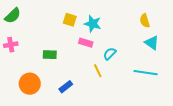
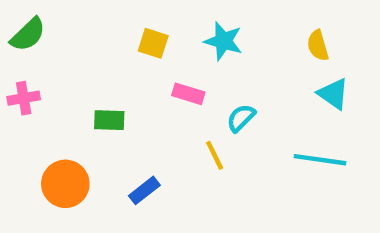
cyan star: (93, 24) -> (223, 41), moved

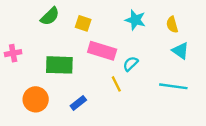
green semicircle: (28, 35) -> (50, 16), moved
cyan star: (223, 41) -> (135, 20), moved
pink rectangle: (188, 94) -> (102, 51), size x1.6
green rectangle: (109, 120) -> (59, 65), size x1.6

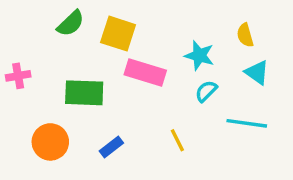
cyan star: (135, 20) -> (199, 56), moved
yellow square: (83, 23) -> (118, 34), size x1.5
cyan semicircle: (131, 64) -> (206, 91), moved
yellow line: (116, 84) -> (177, 140), moved

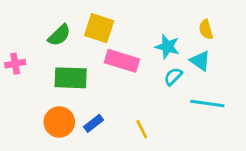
green semicircle: (71, 23) -> (59, 35), moved
cyan triangle: (257, 72) -> (200, 61), moved
yellow line: (177, 140) -> (142, 129), moved
orange circle: (50, 142) -> (59, 122), moved

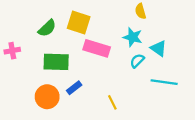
yellow semicircle: (206, 29) -> (140, 11), moved
blue rectangle: (93, 123) -> (74, 88), moved

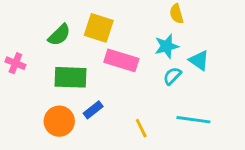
cyan star: (133, 37) -> (167, 46), turned -30
pink cross: (12, 51) -> (15, 63), turned 32
cyan line: (164, 82) -> (193, 120), moved

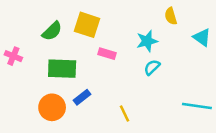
yellow semicircle: (177, 14) -> (171, 16), moved
pink rectangle: (121, 60) -> (107, 54), size x0.6
cyan triangle: (199, 60) -> (202, 37), moved
cyan line: (193, 120) -> (197, 106), moved

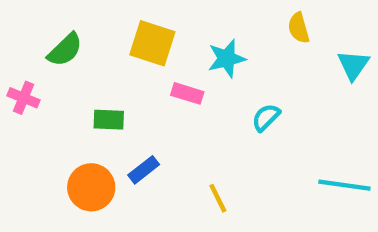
green semicircle: (52, 31) -> (65, 50), moved
cyan triangle: (202, 37) -> (353, 65), turned 30
cyan star: (147, 41) -> (227, 58), moved
green rectangle: (62, 69) -> (109, 120), size x0.6

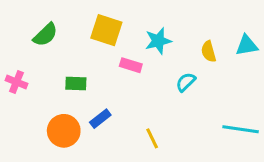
yellow semicircle: (299, 28) -> (209, 52), moved
cyan triangle: (353, 65) -> (247, 45), turned 45
pink cross: (24, 98) -> (16, 82), moved

